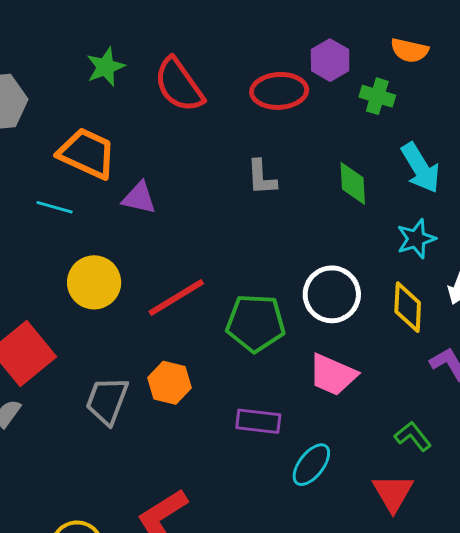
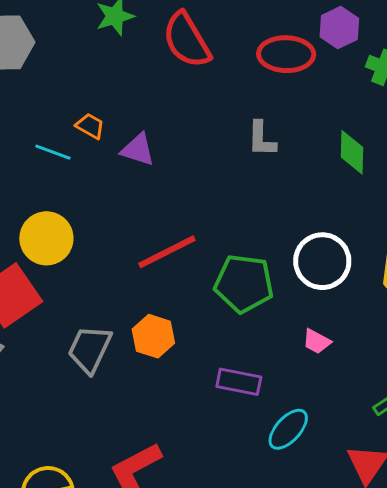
orange trapezoid: (87, 153) -> (90, 126), moved, size x0.5
yellow circle: (94, 282) -> (46, 238), moved
pink trapezoid: (333, 375) -> (317, 341), size x0.6

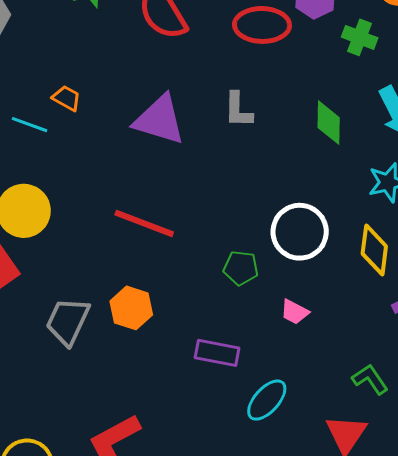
purple triangle: (138, 150) -> (159, 120), moved, size x1.5
red line: (167, 252) -> (144, 223), turned 48
green pentagon: (244, 284) -> (241, 268), moved, size x0.6

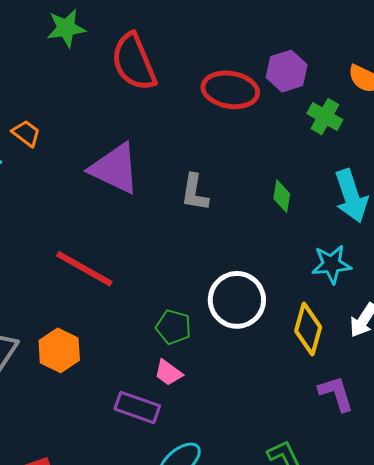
gray L-shape: (238, 110) -> (195, 193), moved
green diamond: (329, 123) -> (282, 196), size x0.7
pink trapezoid: (295, 312) -> (168, 373), moved

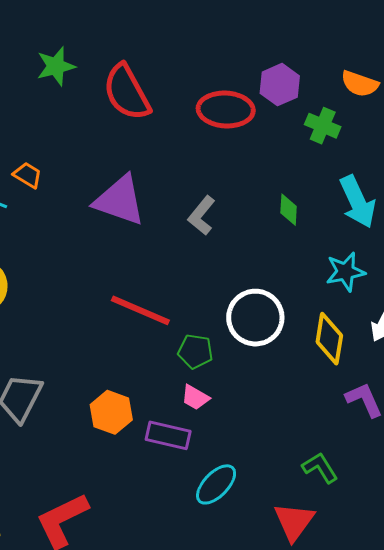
gray L-shape: (195, 193) -> (202, 215), turned 36
red line: (84, 269) -> (140, 310), moved
orange hexagon: (59, 350) -> (111, 412), moved

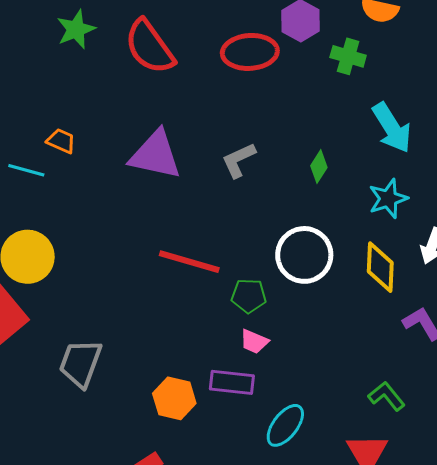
green diamond: (289, 210) -> (319, 167), moved, turned 36
gray L-shape: (202, 215) -> (239, 160), turned 33
orange hexagon: (111, 412) -> (174, 398), moved

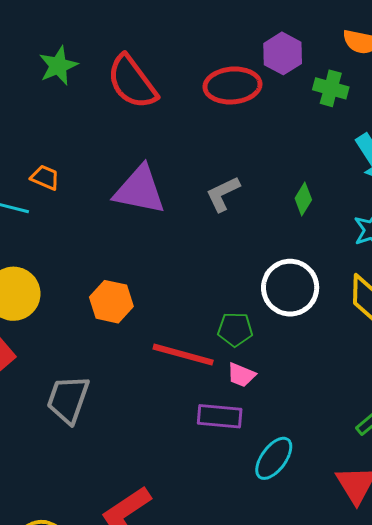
red line: (189, 262) -> (183, 355), moved
orange hexagon: (174, 398) -> (111, 302), moved

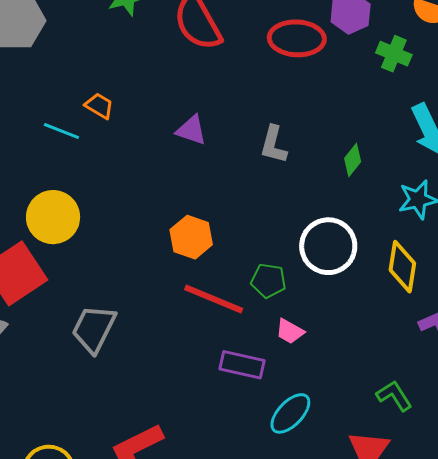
purple triangle: (140, 190) -> (191, 130), size x0.6
gray L-shape: (223, 194) -> (274, 145), turned -57
orange hexagon: (111, 302) -> (191, 237), moved
pink trapezoid: (241, 375) -> (290, 331), moved

